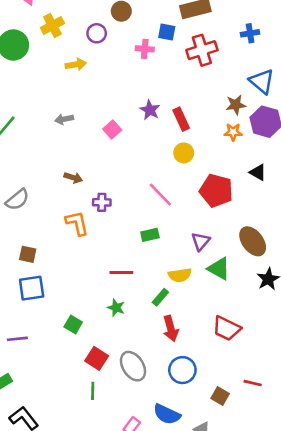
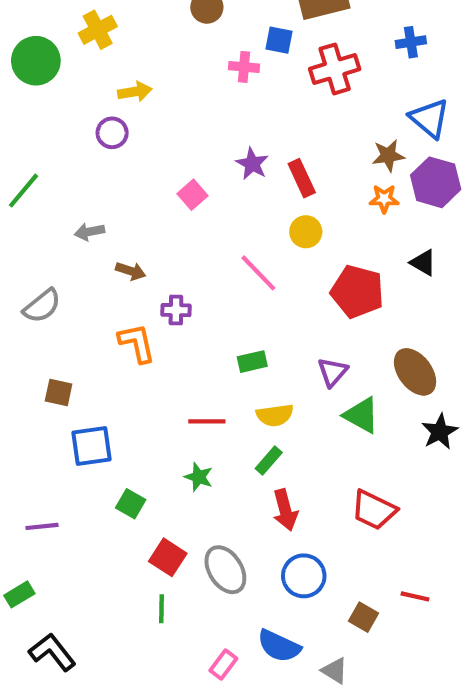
purple circle: (97, 33) -> (112, 133), moved
gray arrow: (64, 119) -> (89, 232), moved
pink line: (160, 195) -> (258, 273), moved
yellow semicircle: (180, 275) -> (275, 415), moved
blue square: (32, 288) -> (91, 446), moved

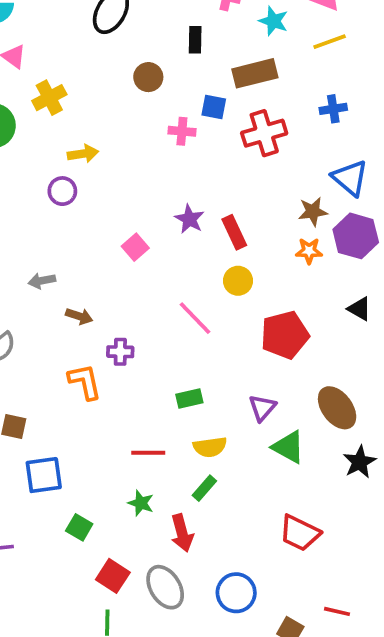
black triangle: (423, 263) -> (359, 309), moved
red pentagon: (357, 292) -> (285, 335), turned -30
red arrow: (285, 510) -> (182, 533), moved

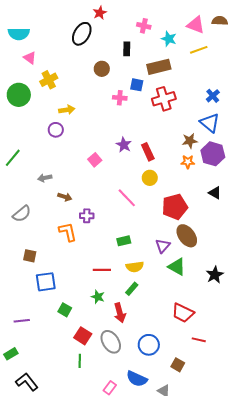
blue cross: (333, 109) -> (213, 96), moved, turned -32
brown ellipse: (337, 408) -> (187, 236), moved
red line: (337, 611) -> (199, 340), moved

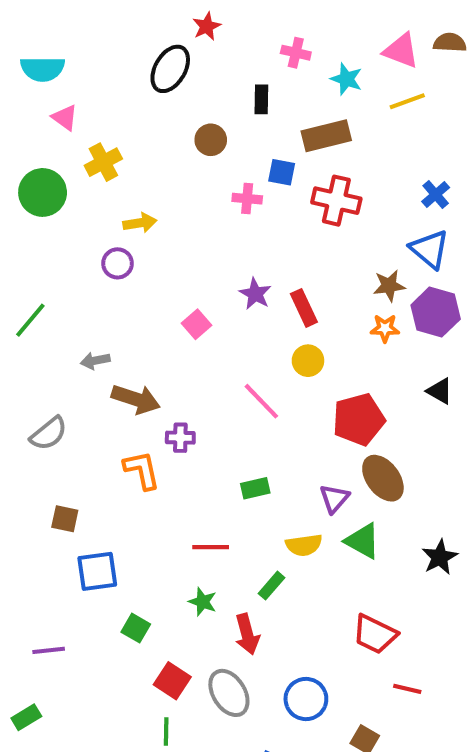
red cross: (164, 99) -> (336, 201), turned 30
brown arrow: (65, 197) -> (136, 399), size x1.6
yellow semicircle: (135, 267) -> (304, 545), moved

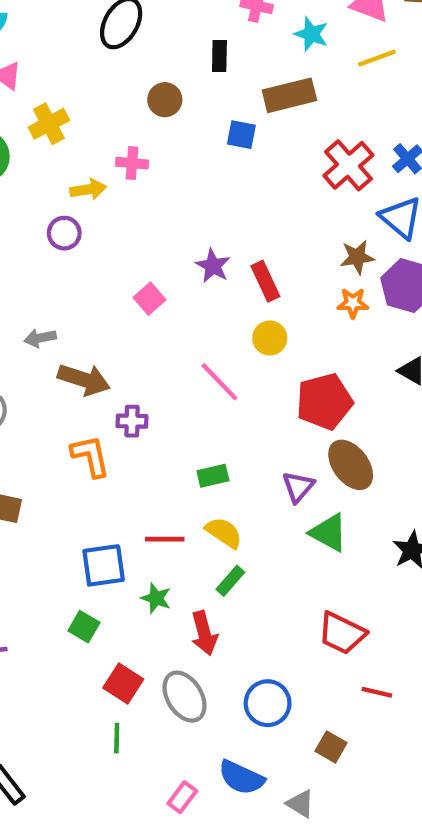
pink cross: (247, 199) -> (132, 163), moved
red cross: (336, 201) -> (348, 165), moved, turned 36
yellow semicircle: (304, 545) -> (224, 533), moved, turned -138
blue square: (97, 571) -> (104, 565), moved

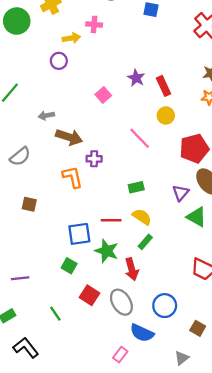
green star: (156, 598) -> (107, 251), size x1.5
green line: (117, 738) -> (55, 314), moved, turned -35
blue semicircle: (241, 778) -> (142, 333), moved
gray triangle: (300, 804) -> (182, 358), turned 49

